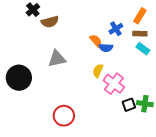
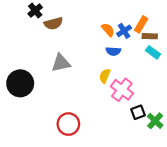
orange rectangle: (140, 16) -> (141, 24), moved
orange semicircle: (96, 41) -> (108, 30), moved
green cross: (145, 104) -> (155, 121), moved, turned 35

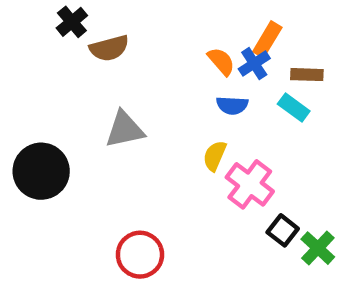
orange rectangle: (141, 24) -> (267, 39), moved
cyan rectangle: (153, 52) -> (294, 107), moved
black square: (138, 112) -> (283, 230), turned -32

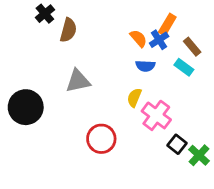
brown semicircle: (109, 48) -> (68, 30), turned -60
brown rectangle: (307, 75) -> (192, 47), turned 48
red circle: (140, 255) -> (101, 139), moved

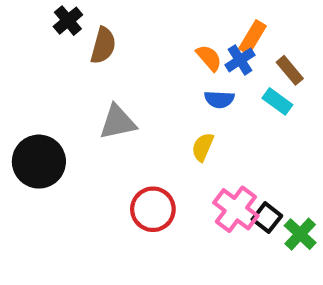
pink cross: (156, 115) -> (236, 209), moved

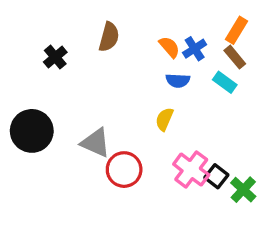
black cross: (68, 21) -> (55, 57), moved
orange rectangle: (252, 37) -> (237, 30), moved
brown semicircle: (103, 45) -> (109, 37), moved
gray triangle: (118, 122) -> (96, 143), moved, turned 36

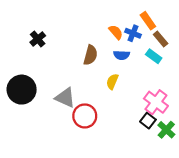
orange rectangle: (237, 30) -> (148, 21), moved, turned -66
brown semicircle: (109, 37) -> (90, 55), moved
blue cross: (195, 49) -> (133, 33), turned -35
pink cross: (191, 170) -> (156, 102), moved

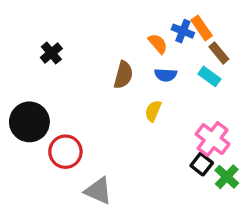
blue cross: (133, 33) -> (183, 31), moved
gray triangle: (65, 98) -> (98, 191), moved
red circle: (85, 116) -> (65, 152), moved

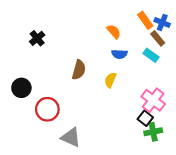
blue cross: (183, 31) -> (162, 23), moved
brown semicircle: (123, 75) -> (79, 70), moved
black circle: (29, 122) -> (21, 88), size x0.7
green cross: (227, 177) -> (153, 132), moved, turned 36

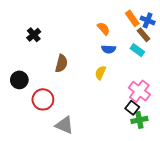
brown semicircle: (79, 70) -> (61, 64), moved

